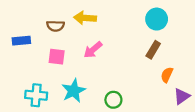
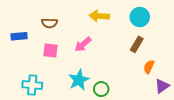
yellow arrow: (85, 18) -> (99, 16), moved
cyan star: (74, 91) -> (79, 80), moved

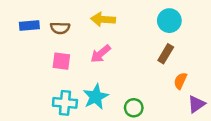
yellow arrow: (99, 16) -> (103, 19), moved
blue rectangle: (19, 36) -> (29, 26), moved
cyan cross: (32, 85) -> (65, 103), moved
green circle: (101, 89) -> (134, 108), moved

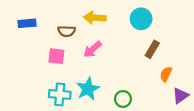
cyan circle: (169, 21) -> (141, 19), moved
brown semicircle: (60, 28) -> (67, 31), moved

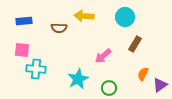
pink arrow: (92, 49) -> (103, 56), moved
pink square: (56, 56) -> (22, 50), moved
orange semicircle: (166, 74) -> (143, 74), moved
cyan cross: (60, 94) -> (36, 69), moved

